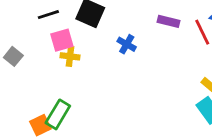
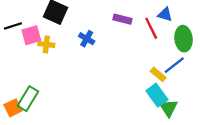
black line: (48, 15) -> (13, 26), moved
yellow cross: (70, 56) -> (46, 44), moved

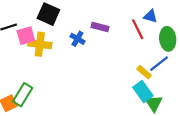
purple rectangle: (122, 19) -> (100, 27), moved
yellow cross: (46, 44) -> (40, 44), size x1.5

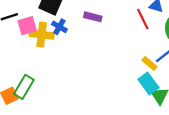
purple rectangle: (100, 27) -> (93, 17), moved
blue cross: (77, 39) -> (59, 27), moved

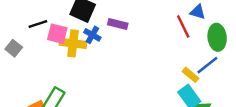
purple rectangle: (93, 17) -> (118, 24), moved
pink square: (27, 26) -> (57, 34), turned 30

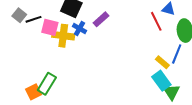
purple rectangle: (118, 24) -> (101, 19), turned -56
gray square: (14, 48) -> (19, 15), moved
blue line: (207, 65) -> (177, 54), turned -30

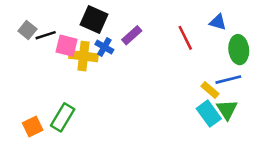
red line: (156, 21) -> (185, 38), moved
blue line: (177, 54) -> (228, 80), turned 54
orange square: (33, 92) -> (33, 127), moved
green triangle: (172, 92) -> (227, 110), moved

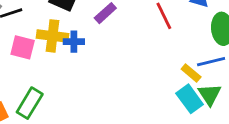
pink square: (67, 46) -> (23, 47), moved
blue cross: (104, 47) -> (74, 42), moved, turned -30

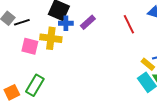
blue cross: (74, 42) -> (66, 23), moved

